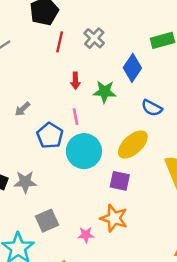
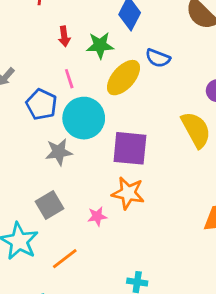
yellow ellipse: (133, 144) -> (123, 78), moved
purple square: (120, 181) -> (130, 148), size x1.5
gray star: (25, 182) -> (59, 152), moved

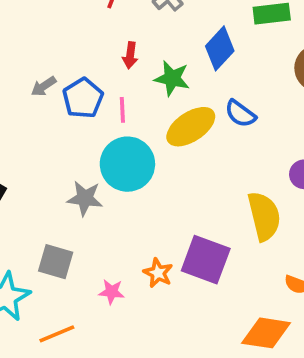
blue pentagon: (41, 104) -> (83, 98), moved
purple square: (130, 148) -> (206, 260), moved
orange star: (128, 193) -> (158, 273), size x0.7
gray square: (50, 205) -> (56, 262), turned 32

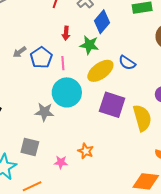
blue diamond: (220, 48) -> (102, 22), moved
purple square: (206, 260) -> (112, 105), moved

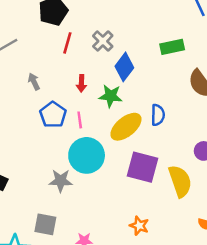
gray arrow: (20, 52) -> (34, 82), moved, turned 104
blue semicircle: (127, 63) -> (158, 115), turned -120
orange star: (86, 151) -> (139, 226), moved

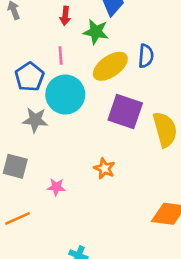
blue pentagon: (53, 115) -> (29, 77), moved
orange star: (139, 226) -> (104, 168), moved

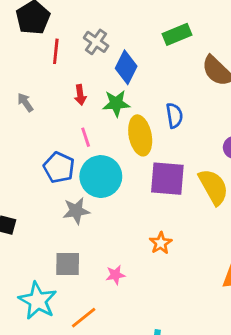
yellow ellipse: (110, 66) -> (140, 135), turned -52
orange star: (104, 168) -> (161, 243), turned 30

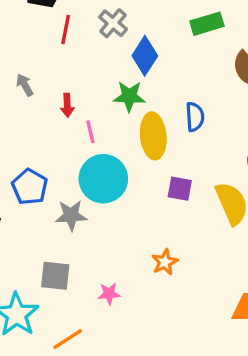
red arrow: (80, 95) -> (67, 105), moved
blue pentagon: (59, 168) -> (30, 187), moved
purple square: (167, 179) -> (180, 189), size x0.6

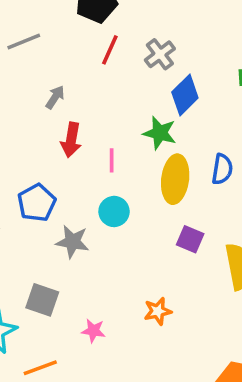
gray arrow: (25, 85) -> (55, 97), turned 50
red arrow: (67, 105) -> (71, 140), moved, size x1.4
cyan circle: (103, 179) -> (114, 211), size x0.6

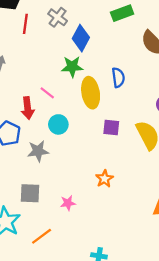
red arrow: (71, 140) -> (28, 108), moved
pink line: (112, 160) -> (47, 93), turned -35

